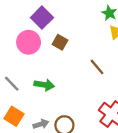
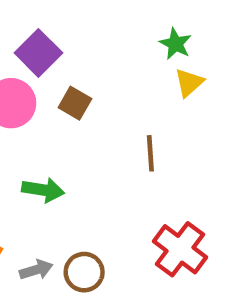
brown line: (97, 67) -> (150, 153), turned 36

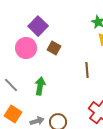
green arrow: (43, 190) -> (40, 86), turned -90

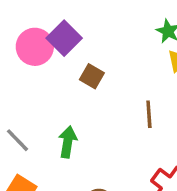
pink circle: (26, 48) -> (35, 47), moved

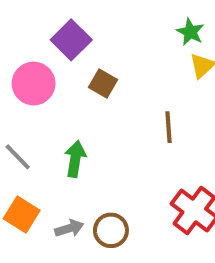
pink circle: (35, 47) -> (34, 84), moved

